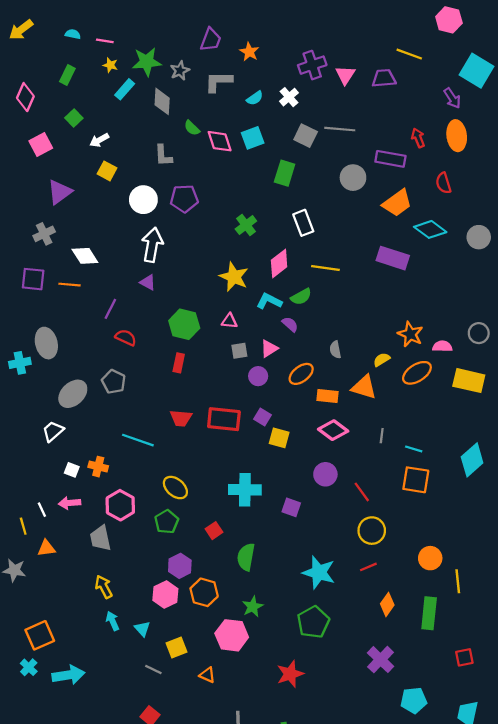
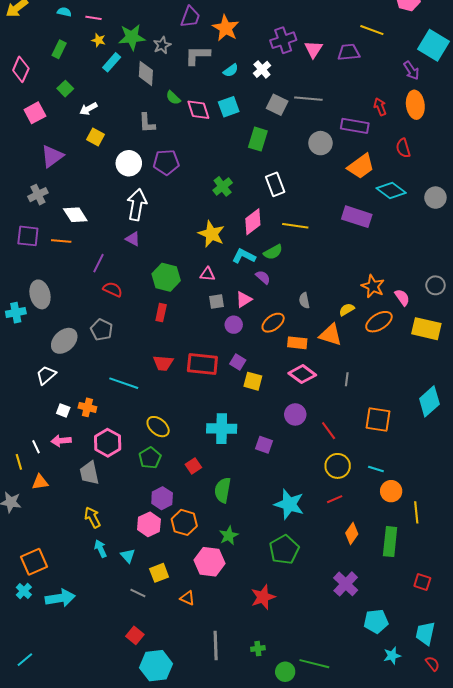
orange star: (249, 52) -> (226, 28), size x1.5
pink semicircle: (442, 346) -> (402, 297), turned 54
cyan line: (414, 449) -> (376, 469), moved
red square: (464, 657) -> (422, 582), turned 30

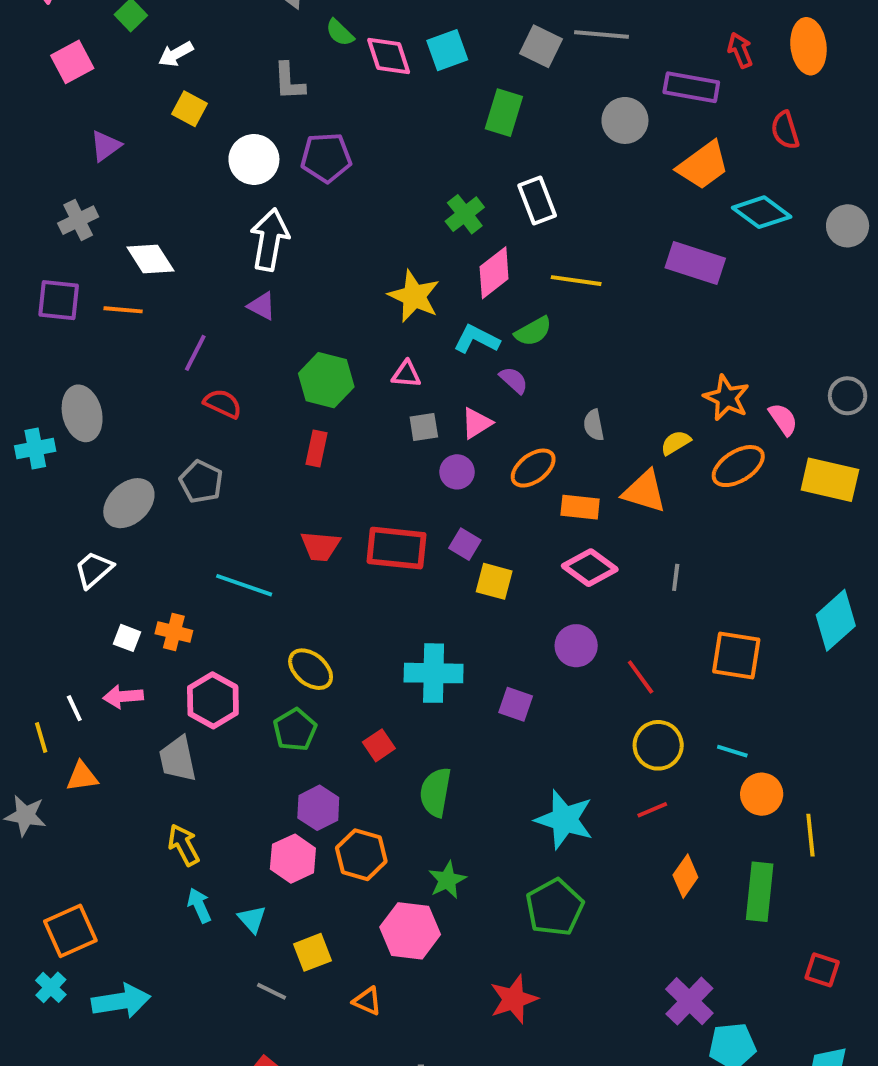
purple triangle: (52, 156) -> (106, 146), size x0.7
green cross: (223, 186) -> (465, 214), moved
purple cross: (346, 584) -> (689, 1001), moved

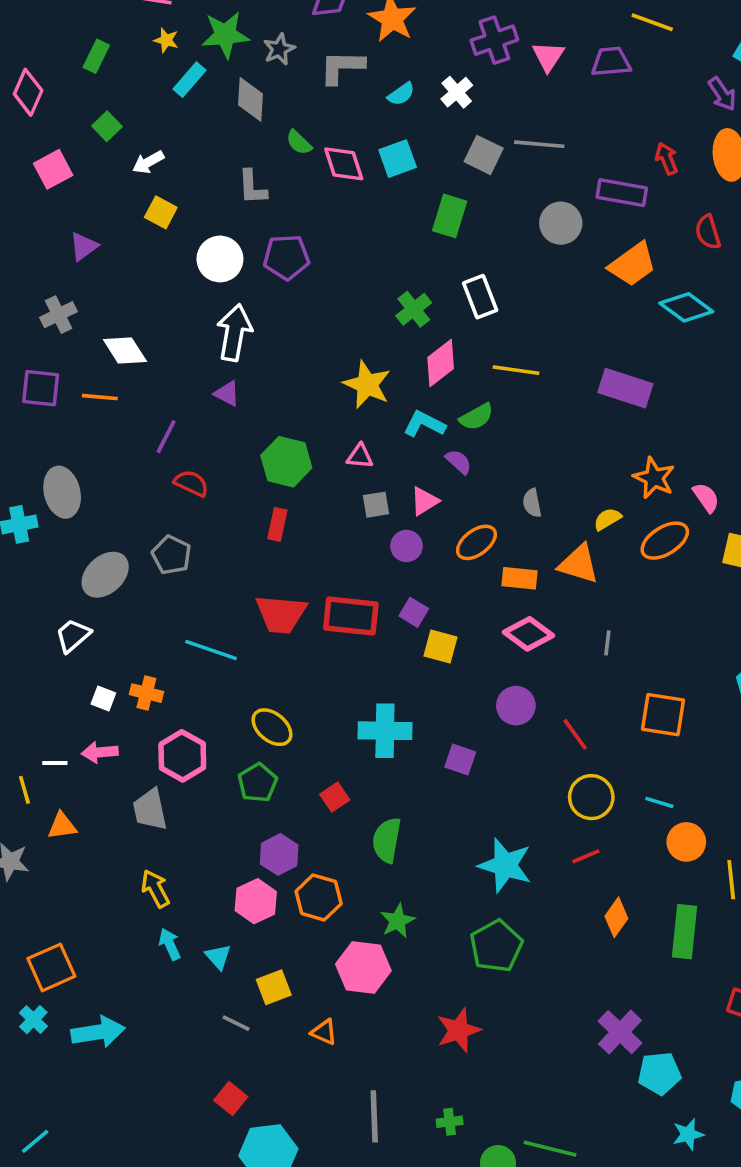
purple rectangle: (695, 263) -> (625, 388), moved
red trapezoid: (320, 546) -> (281, 614), size x1.4
white line: (74, 708) -> (55, 763), turned -65

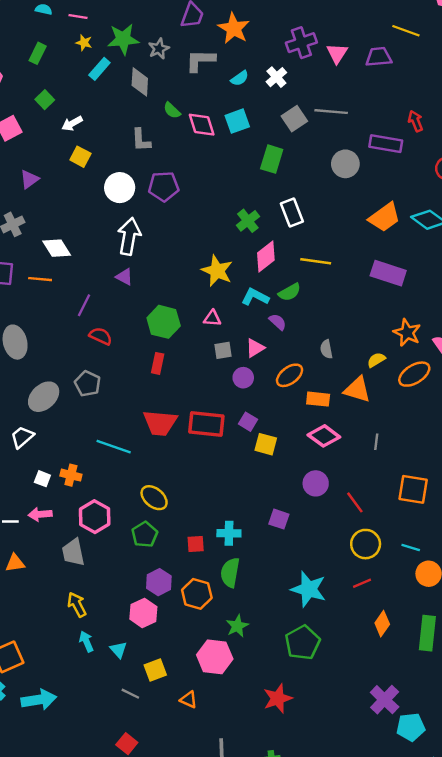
gray square: (484, 155) -> (294, 119), turned 30
orange trapezoid: (633, 264) -> (385, 217), moved
cyan cross: (385, 731) -> (229, 533), moved, size x0.7
red square: (335, 797) -> (196, 544), turned 30
orange hexagon: (319, 898) -> (197, 594), moved

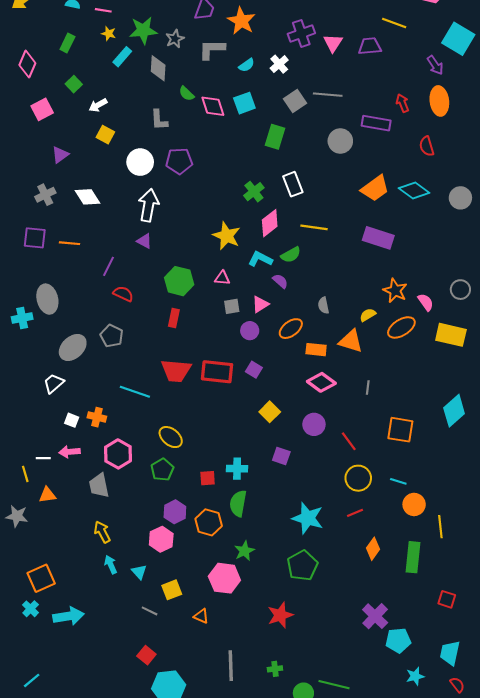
white diamond: (57, 248) -> (87, 197), moved
yellow square: (266, 444) -> (270, 412), moved, turned 30

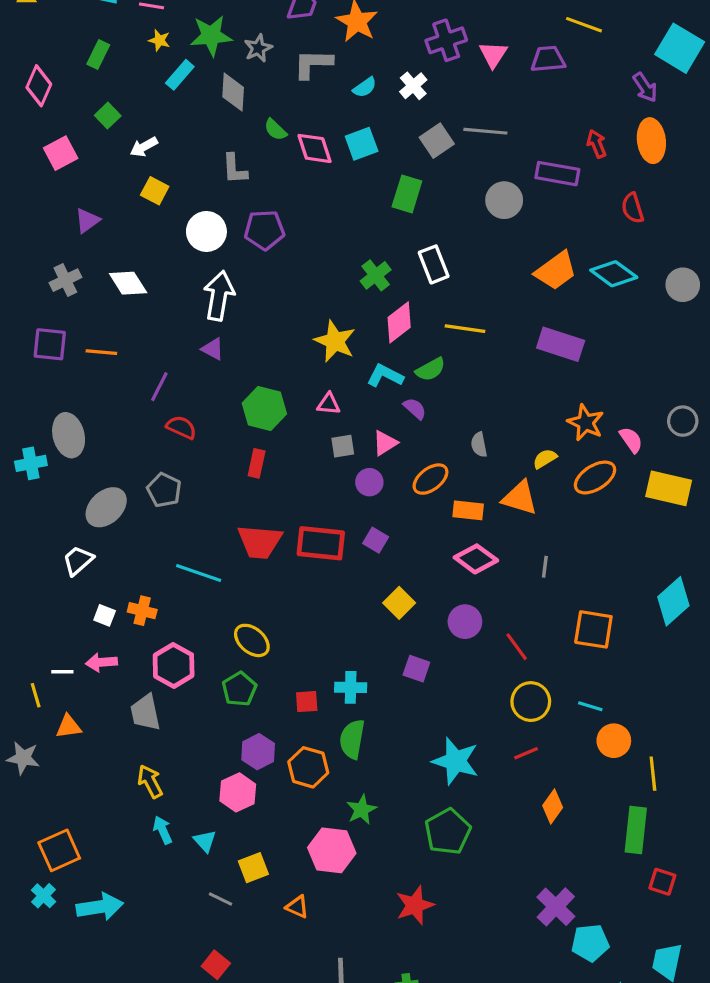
green rectangle: (413, 557) -> (636, 830), moved

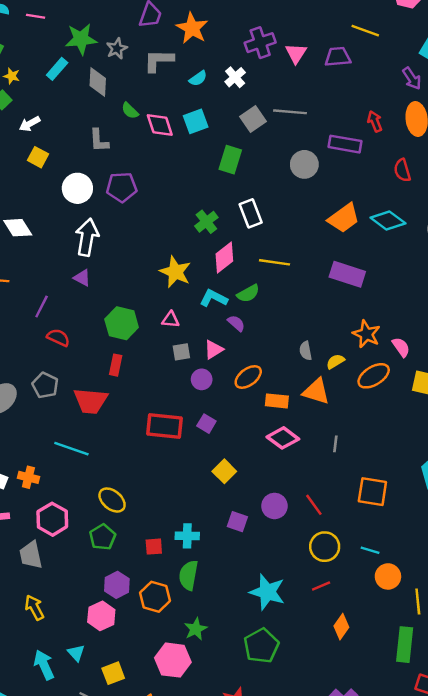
yellow star: (159, 40) -> (12, 76), moved
gray semicircle: (479, 445) -> (306, 351), moved
red trapezoid: (260, 542) -> (91, 401), moved
purple circle: (465, 622) -> (274, 506), moved
cyan arrow: (163, 830) -> (44, 665), moved, size x1.4

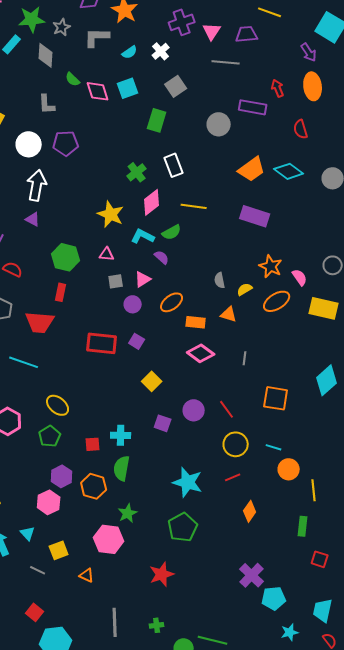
gray line: (290, 112) -> (226, 62), moved
orange triangle: (316, 391) -> (229, 314), size x0.7
green rectangle: (405, 645) -> (303, 526), size x0.7

